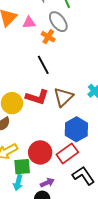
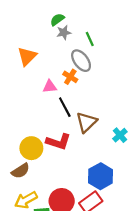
pink triangle: (29, 23) -> (50, 87), moved
brown triangle: (63, 97) -> (86, 122), moved

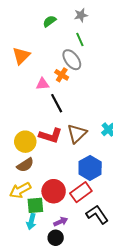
gray star: (64, 33) -> (81, 15), moved
brown triangle: (86, 122) -> (77, 134), moved
brown semicircle: (21, 171) -> (25, 165), moved

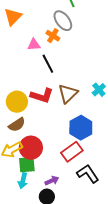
red circle: (54, 191) -> (31, 148), moved

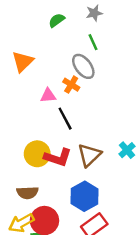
yellow circle: (17, 102) -> (37, 154), moved
brown semicircle: (17, 125) -> (27, 193), turned 30
blue hexagon: (81, 128) -> (85, 196), moved

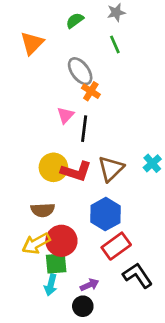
orange triangle: (23, 62) -> (32, 43), moved
gray ellipse: (83, 66) -> (80, 71), moved
pink triangle: (48, 96) -> (65, 115), moved, turned -42
black line: (65, 119) -> (84, 129), turned 35

